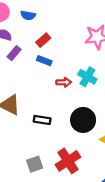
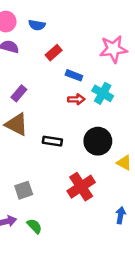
purple rectangle: (14, 53) -> (19, 93), moved
blue rectangle: (44, 61) -> (74, 75), moved
gray square: (35, 164) -> (24, 190), moved

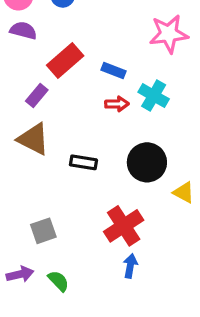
red rectangle: (54, 53) -> (65, 61), moved, size x1.5
blue arrow: (121, 215) -> (130, 266), moved

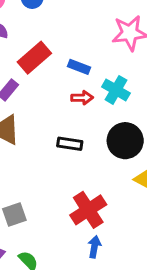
black rectangle: (83, 162) -> (70, 144), moved
black circle: (147, 162) -> (125, 141), moved

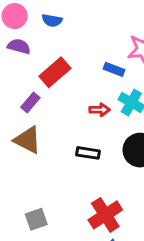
blue rectangle: (79, 67) -> (114, 69), moved

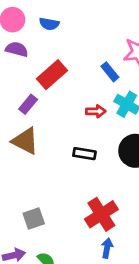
blue rectangle: (114, 69) -> (110, 72), turned 30

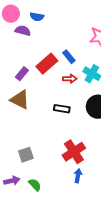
purple semicircle: (17, 49) -> (23, 31), moved
blue rectangle: (110, 72) -> (69, 57), moved
red rectangle: (52, 75) -> (47, 64), moved

